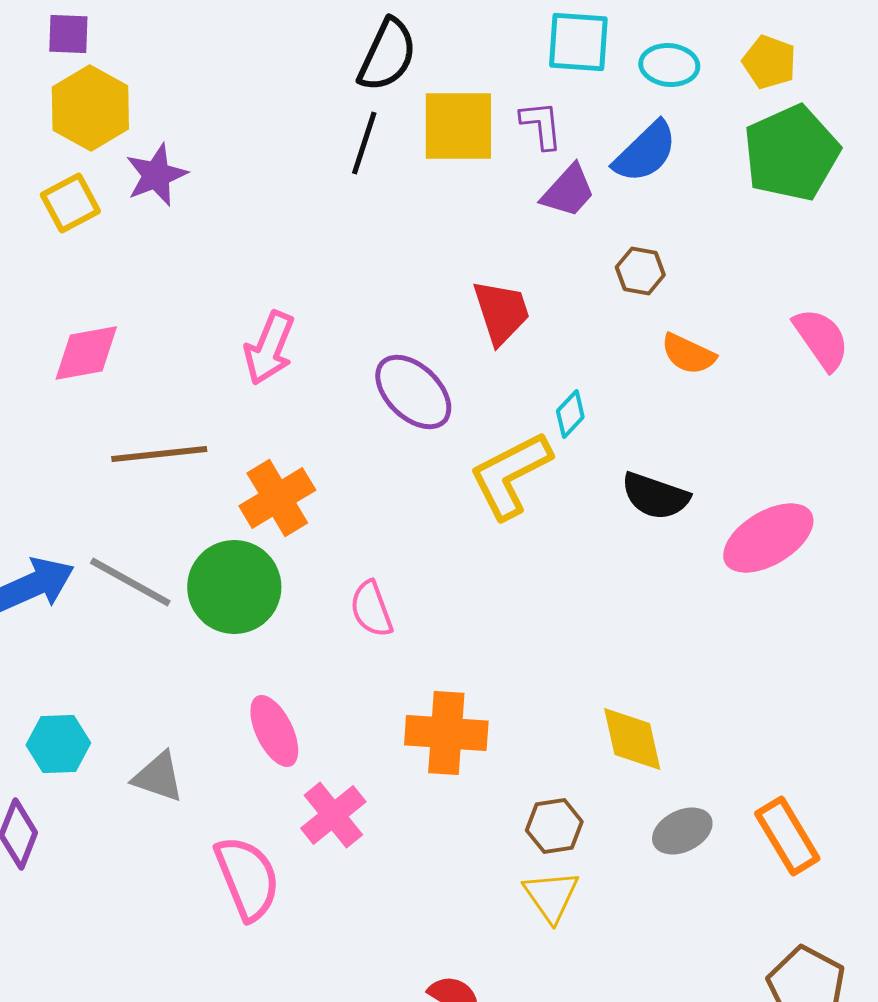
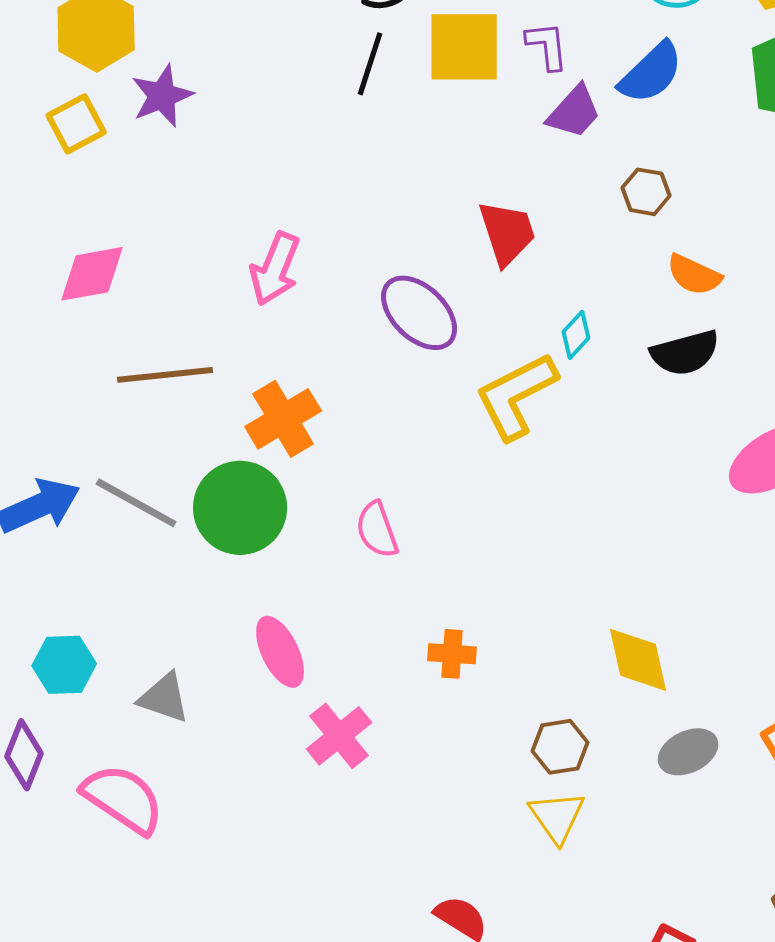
black semicircle: (655, 496) -> (685, 353), moved, turned -34
orange cross: (446, 733) -> (452, 654), size x0.6
pink semicircle: (247, 878) -> (123, 799), moved, turned -34

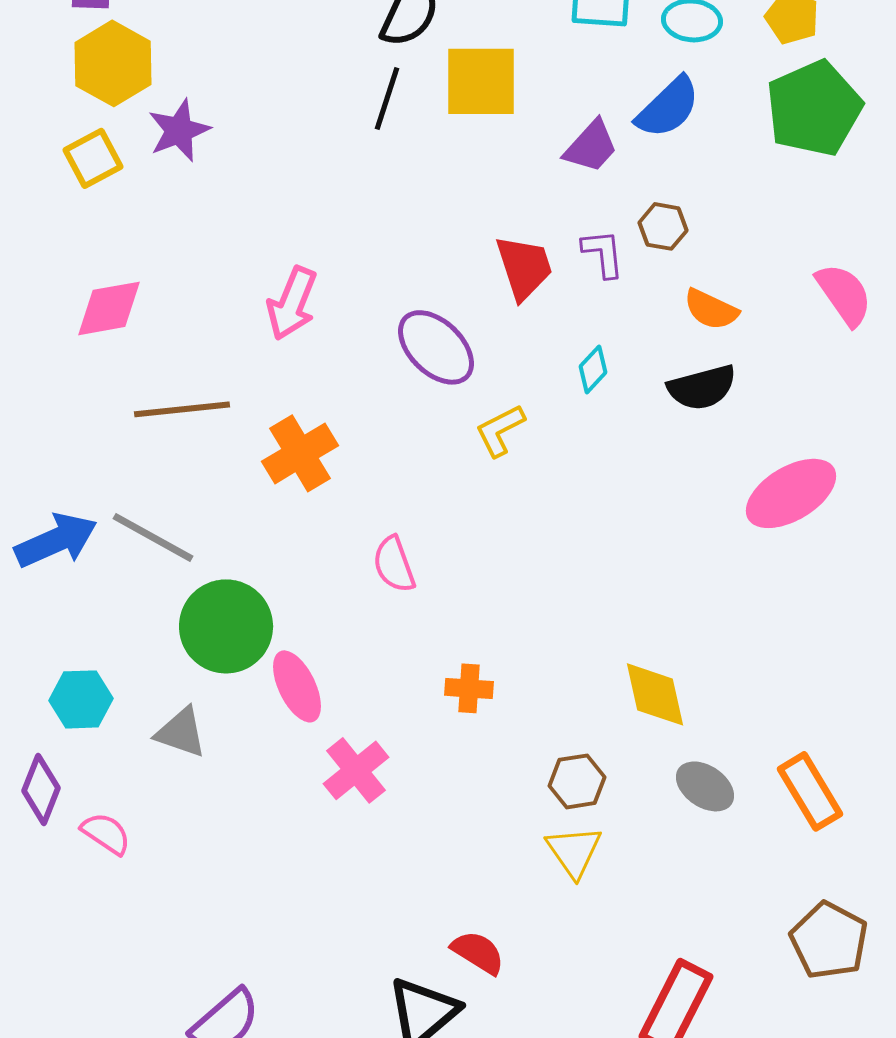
purple L-shape: (547, 46) -> (603, 253), moved
yellow L-shape: (516, 396) -> (500, 430), moved, size x0.6
green circle: (240, 508) -> (226, 626), moved
gray ellipse: (688, 752) -> (705, 786), turned 60
pink semicircle: (123, 799) -> (106, 833), moved, size x0.6

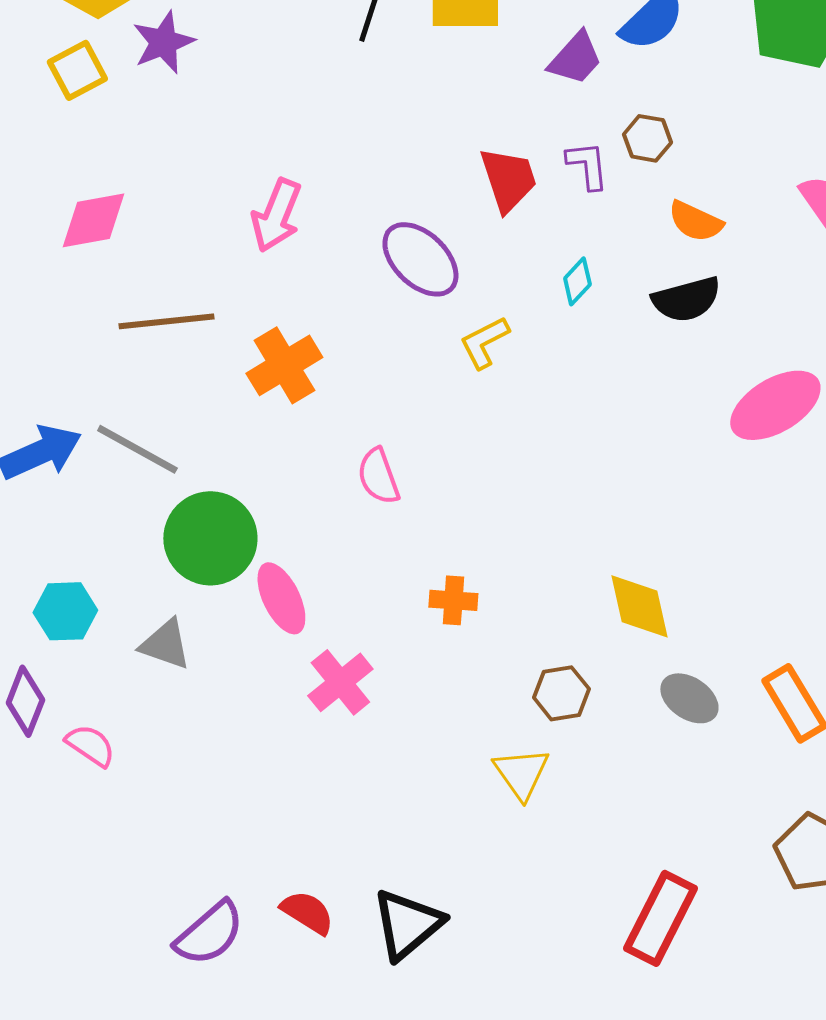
yellow triangle: (574, 851) -> (521, 773), moved
red semicircle: (478, 952) -> (307, 912), moved

